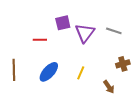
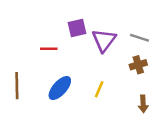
brown cross: (123, 64) -> (138, 65), moved
brown arrow: (109, 87) -> (143, 104), moved, turned 32

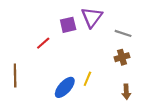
purple triangle: (104, 40) -> (92, 17), moved
red line: (49, 49) -> (43, 43), turned -40
blue ellipse: (60, 88) -> (65, 87), moved

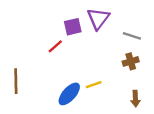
red line: (43, 43) -> (55, 46), moved
yellow line: (87, 79) -> (94, 85), turned 48

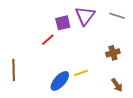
gray line: (132, 36) -> (117, 16), moved
brown arrow: (135, 99) -> (117, 85), turned -32

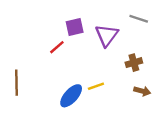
purple triangle: (85, 16) -> (107, 35), moved
brown arrow: (117, 85) -> (142, 91), moved, turned -40

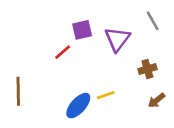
gray line: (139, 19) -> (153, 21), turned 42
brown arrow: (142, 91) -> (157, 100), turned 126

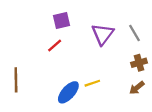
gray line: (153, 21) -> (135, 33), moved
purple square: (82, 30) -> (62, 20), moved
brown cross: (147, 69) -> (139, 63), moved

